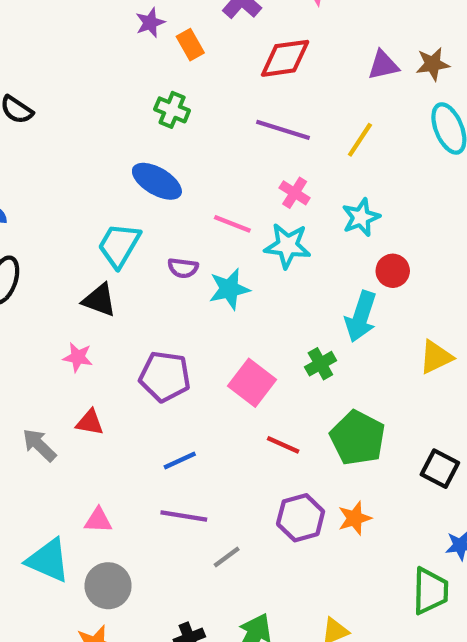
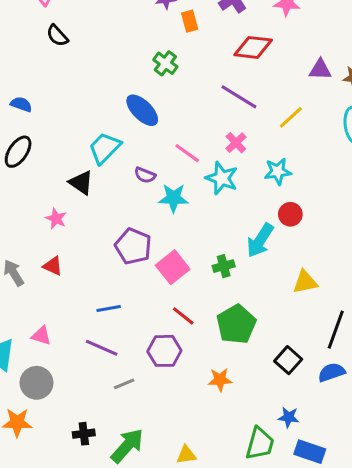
purple pentagon: (165, 376) -> (133, 246), moved
purple hexagon: (301, 518) -> (164, 351), moved

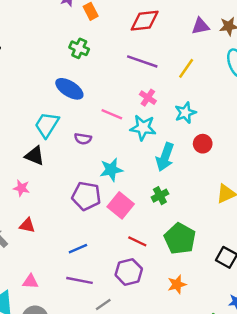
cyan star: (173, 198) -> (111, 170), moved
cyan arrow: (260, 240) -> (165, 157), moved

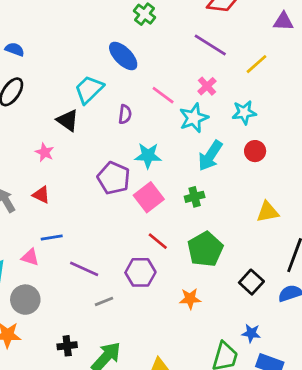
cyan star: (143, 128) -> (194, 118), turned 30
purple semicircle: (83, 139) -> (125, 114), turned -105
blue line: (78, 249) -> (52, 238), moved

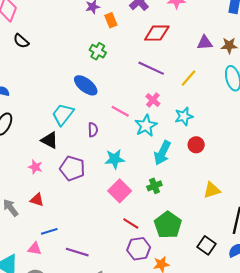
purple pentagon: (114, 178) -> (72, 168), moved
purple hexagon: (140, 272) -> (139, 249), moved

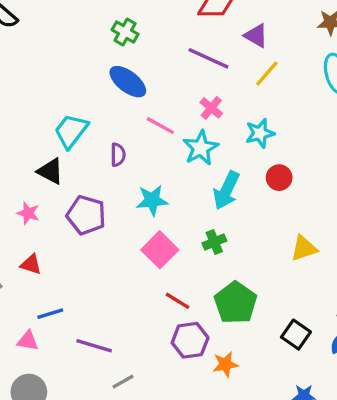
purple triangle: (205, 43) -> (256, 36), moved, turned 35
blue ellipse: (86, 85) -> (128, 82), moved

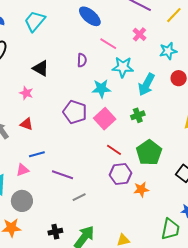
cyan trapezoid: (71, 131) -> (35, 21), moved
cyan star: (201, 148) -> (123, 67), moved, turned 30
purple pentagon: (86, 215) -> (75, 112), moved
pink triangle: (28, 341) -> (23, 170), turned -32

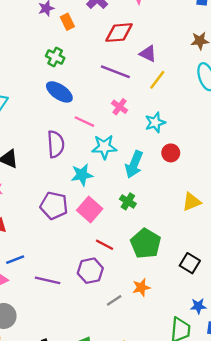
purple semicircle: (82, 60) -> (56, 144), size x1.6
green cross: (138, 115) -> (128, 201), turned -32
purple hexagon: (121, 174) -> (90, 271), moved
gray line: (79, 197) -> (114, 300), moved

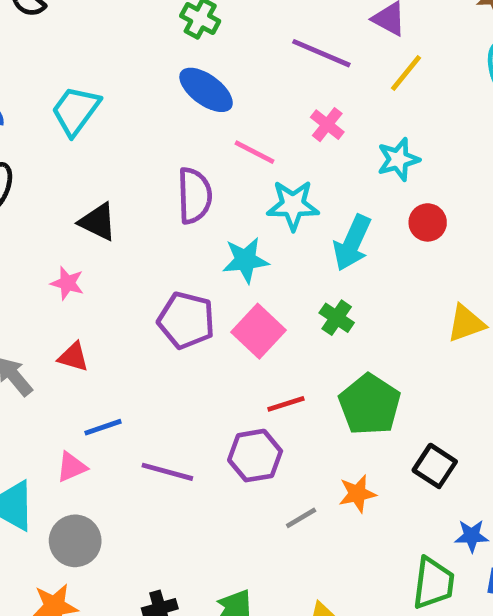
red line: (105, 245) -> (286, 404), turned -48
black square: (190, 263) -> (435, 466), moved

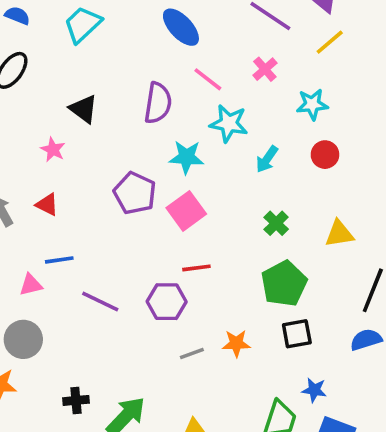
cyan arrow: (352, 243) -> (267, 159), size x0.7
green cross: (337, 318) -> (276, 223), moved
green pentagon: (370, 405) -> (284, 284), moved
black square: (435, 466) -> (297, 334), turned 36

